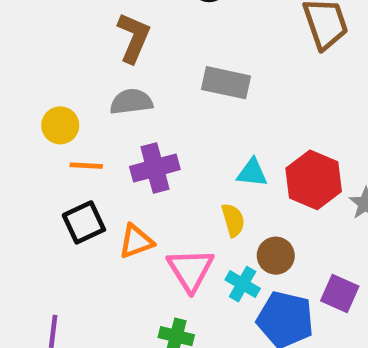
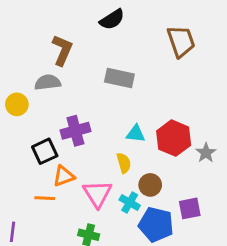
gray semicircle: (131, 102) -> (48, 82), moved
orange line: (86, 166) -> (45, 198), moved
black square: (84, 222) -> (45, 151), moved
purple square: (340, 294) -> (190, 208), turned -35

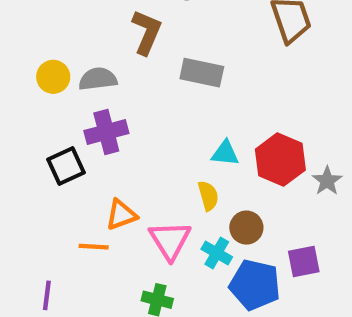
brown L-shape: (62, 50) -> (147, 32), moved
yellow circle: (17, 104) -> (53, 77), moved
purple cross: (75, 131) -> (106, 132), moved
black square: (45, 151) -> (66, 166), moved

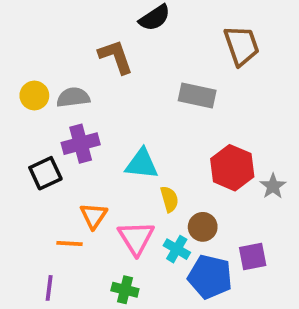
brown L-shape: (147, 32) -> (116, 57), turned -42
gray rectangle: (202, 73) -> (197, 96), moved
cyan triangle: (225, 153) -> (142, 164), moved, size x1.4
orange triangle: (121, 215) -> (94, 216), turned -36
purple line: (47, 295) -> (49, 288), moved

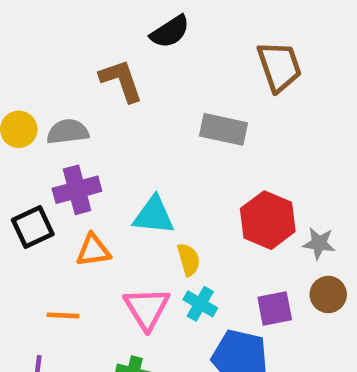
gray star: (273, 186) -> (319, 243), turned -30
orange triangle: (94, 216) -> (93, 250), moved, turned 48
brown circle: (203, 227) -> (328, 295), moved
cyan cross: (177, 249) -> (200, 304), moved
purple square: (253, 256) -> (275, 308), moved

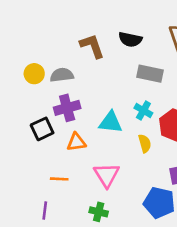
black semicircle: (170, 32) -> (130, 39), moved, turned 45
yellow semicircle: (189, 260) -> (145, 143), moved
cyan cross: (200, 304) -> (143, 111), moved

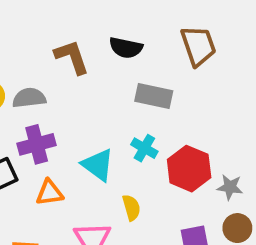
cyan triangle: (111, 122) -> (98, 165), turned 30
yellow semicircle: (145, 143) -> (131, 208), moved

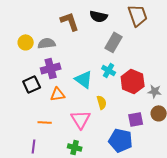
gray rectangle: (154, 96) -> (114, 42), turned -72

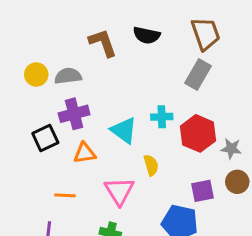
gray rectangle: (114, 42) -> (198, 74), moved
cyan cross: (109, 70) -> (162, 117), turned -32

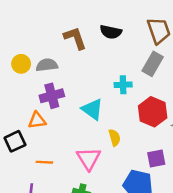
cyan cross: (162, 117) -> (123, 85), moved
black square: (45, 138) -> (15, 141), moved
orange triangle: (85, 153) -> (37, 120), moved

